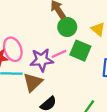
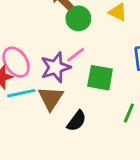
green square: (80, 51) -> (100, 78), moved

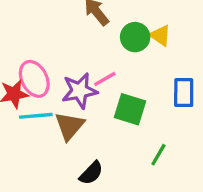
green circle: (78, 18) -> (135, 37), moved
black semicircle: (77, 121) -> (91, 173), moved

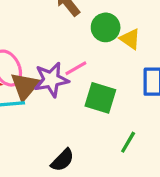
yellow triangle: (160, 35) -> (130, 39), moved
brown triangle: (69, 126) -> (25, 86), moved

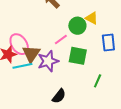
green circle: (106, 27) -> (77, 26), moved
purple star: (51, 80) -> (48, 61), moved

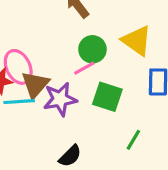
yellow triangle: (92, 18) -> (137, 41), size x1.5
green circle: (77, 26) -> (92, 49), moved

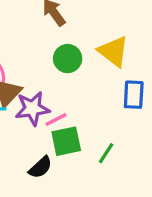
pink line: (84, 68) -> (56, 120), moved
green square: (107, 97) -> (66, 141), moved, turned -32

